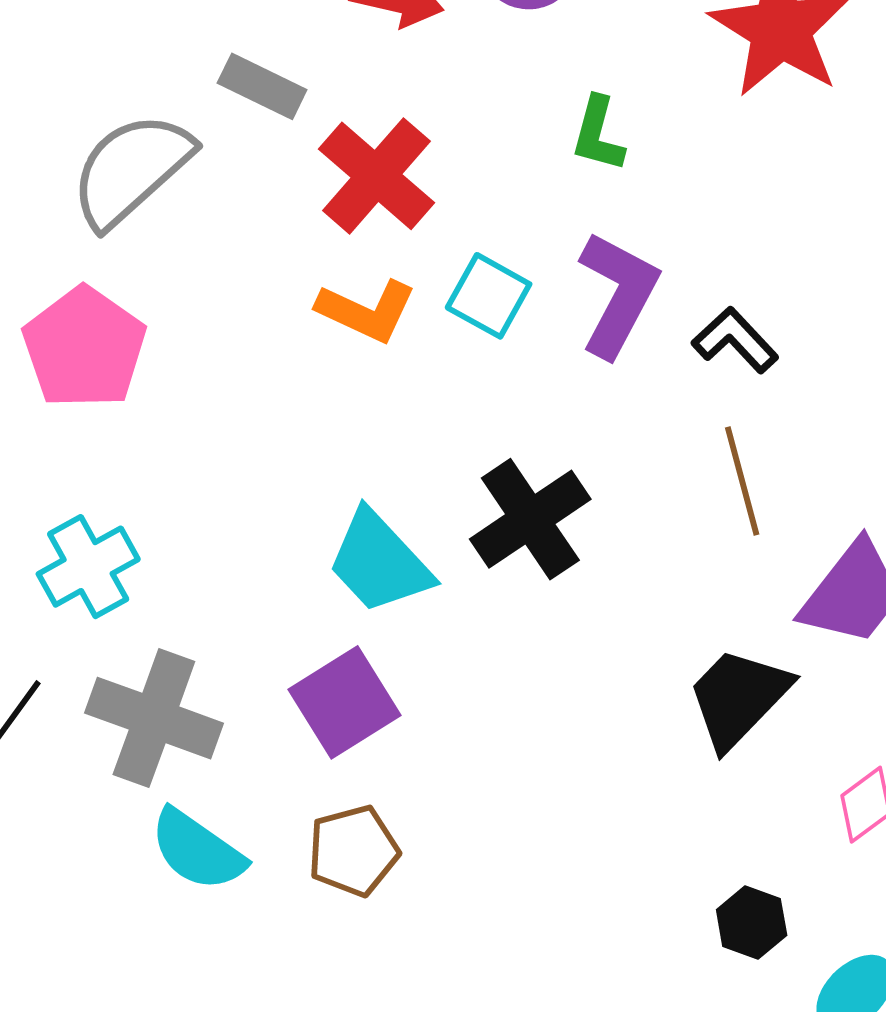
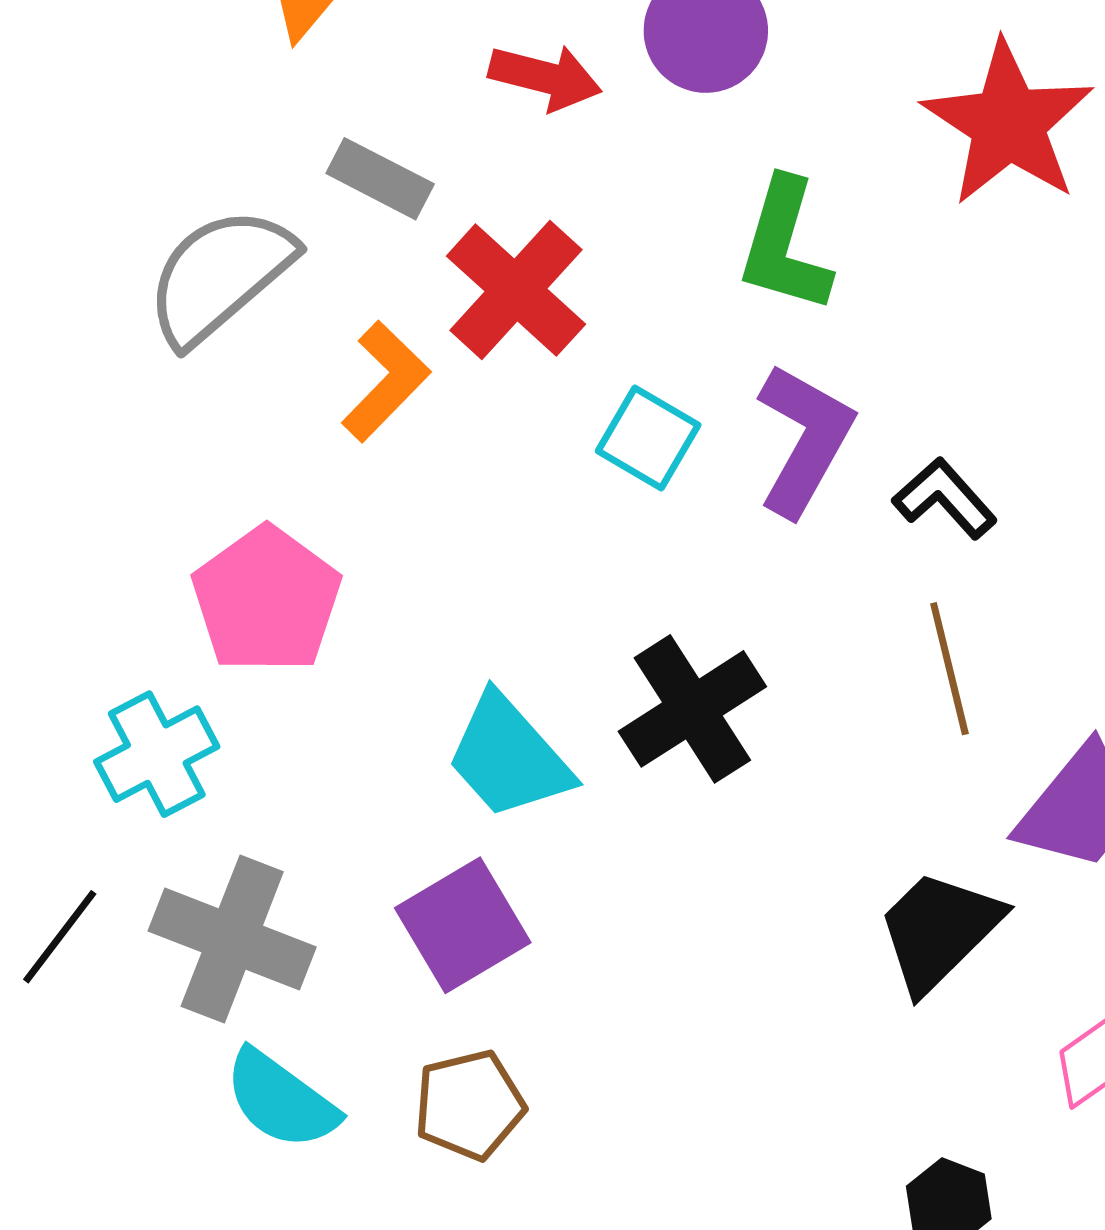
green L-shape: (598, 134) -> (785, 246), size x1.5
orange L-shape: (367, 311) -> (386, 381), moved, turned -72
pink pentagon: (84, 348) -> (266, 600), moved

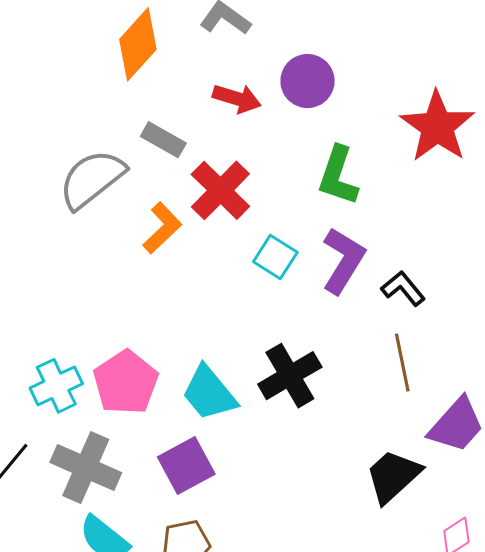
pink pentagon: (266, 600) -> (126, 382), moved

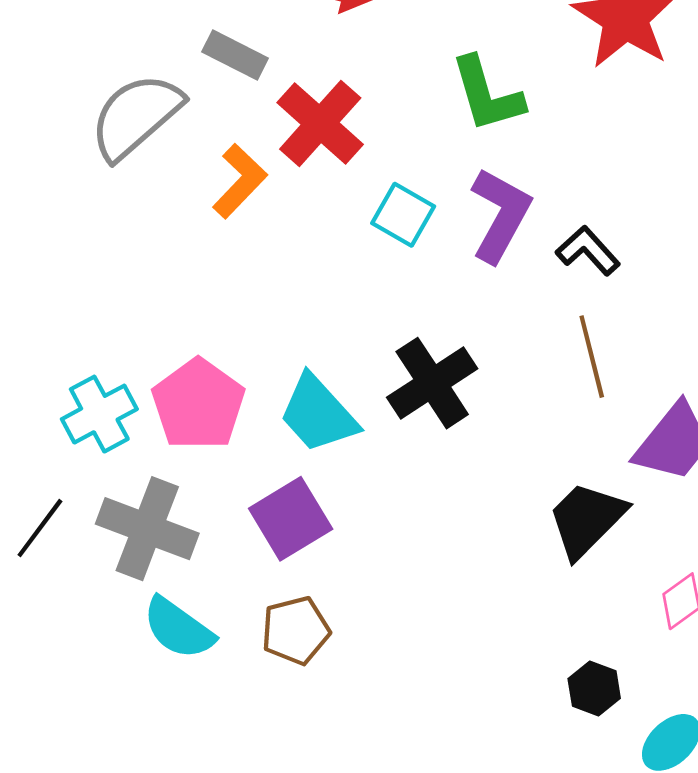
green L-shape: (338, 176) -> (487, 94), turned -32

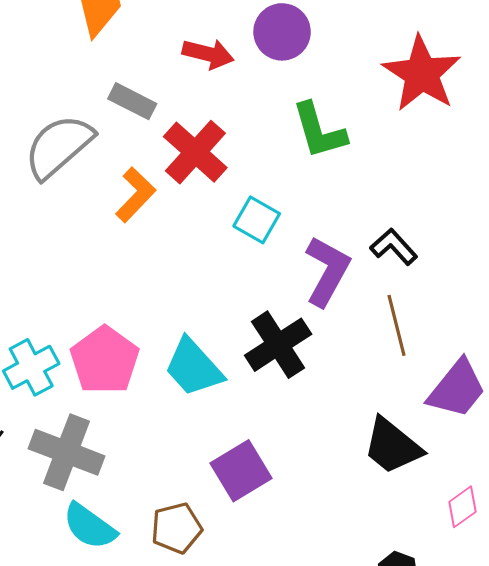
purple L-shape: (500, 215) -> (327, 271), moved
purple square: (291, 519) -> (241, 471), moved
black trapezoid: (587, 519) -> (392, 446), turned -96

